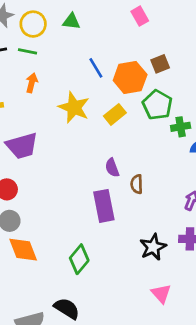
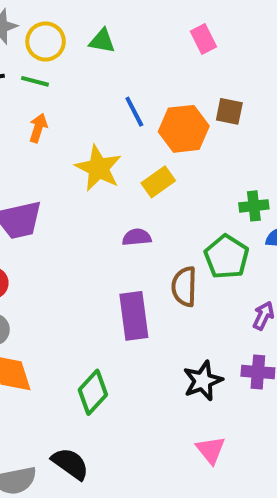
brown square: (160, 64) -> (229, 111), turned 30
green pentagon: (157, 105) -> (227, 257), moved
purple semicircle: (112, 168) -> (137, 237), moved, turned 102
brown semicircle: (137, 184) -> (184, 287), size x1.4

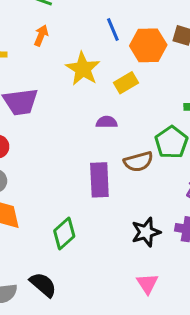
brown semicircle: (184, 287) -> (138, 162), turned -112

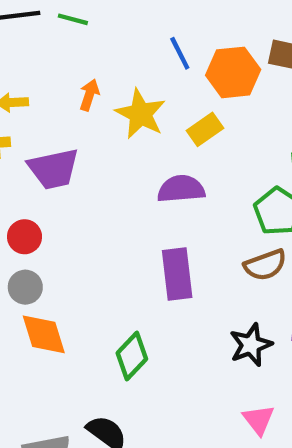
orange arrow: (41, 35) -> (89, 95), moved
purple semicircle: (107, 122) -> (181, 189), size x1.5
brown semicircle: (138, 162) -> (265, 265), moved

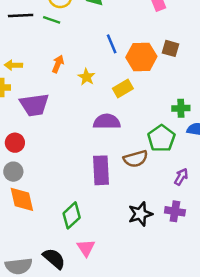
yellow star: (140, 114) -> (87, 77), size x0.6
brown semicircle: (265, 265) -> (136, 159), moved
pink triangle: (259, 420) -> (86, 248), moved

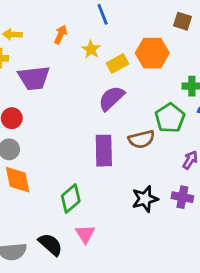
blue line: (112, 44) -> (103, 14), moved
orange hexagon: (141, 57) -> (152, 53), moved
yellow rectangle: (123, 88) -> (117, 64), moved
purple semicircle: (107, 122) -> (111, 98), turned -44

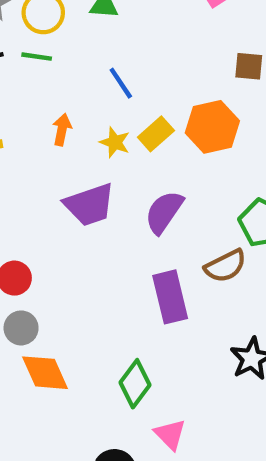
yellow rectangle: (117, 64) -> (156, 134), moved
purple trapezoid: (34, 78) -> (89, 205), moved

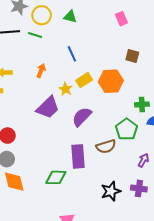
yellow star: (115, 142) -> (66, 89), moved
purple trapezoid: (89, 205) -> (48, 108), turned -35
green diamond: (135, 384) -> (56, 177), moved, turned 45

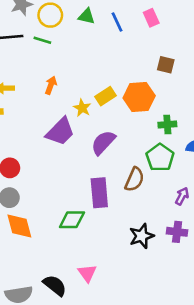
blue line: (72, 54) -> (117, 22), moved
green cross: (142, 104) -> (167, 125), moved
brown semicircle: (106, 146) -> (134, 179), turned -48

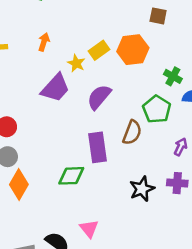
green cross: (167, 125) -> (173, 76), moved, turned 36
orange diamond: (19, 226) -> (19, 185), turned 48

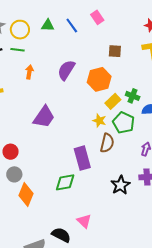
orange arrow: (44, 42) -> (29, 72), moved
yellow rectangle: (99, 50) -> (113, 101), moved
yellow star: (76, 63) -> (99, 121), moved
purple semicircle: (99, 97) -> (66, 70), moved

